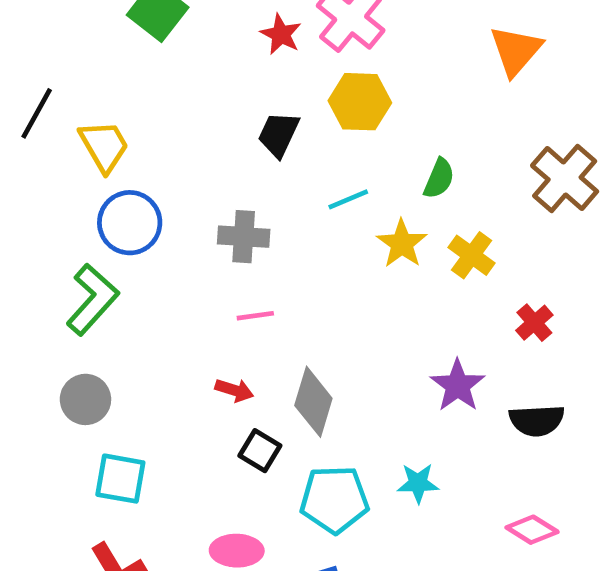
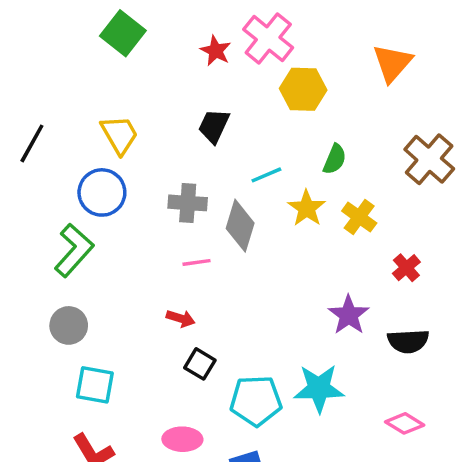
yellow hexagon: (360, 102) -> (303, 89), moved
black line: (37, 113) -> (32, 143), moved
yellow trapezoid: (104, 146) -> (119, 135), moved
gray diamond: (313, 402) -> (240, 226), moved
cyan star: (418, 483) -> (319, 388), size x1.6

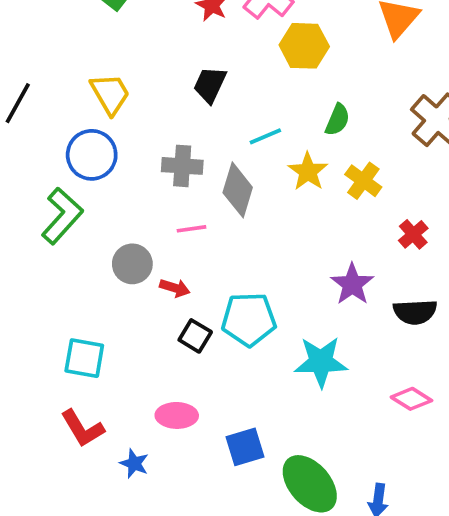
gray circle: (69, 325) -> (132, 264), moved
cyan pentagon: (256, 401) -> (249, 319), moved

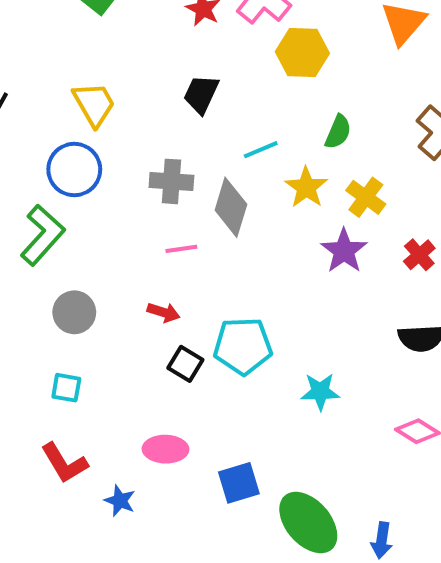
gray circle: (132, 264) -> (74, 312), moved
purple star: (352, 284) -> (344, 251), moved
cyan square: (84, 358) -> (66, 388), size x0.7
cyan star: (321, 362) -> (320, 392), size x0.7

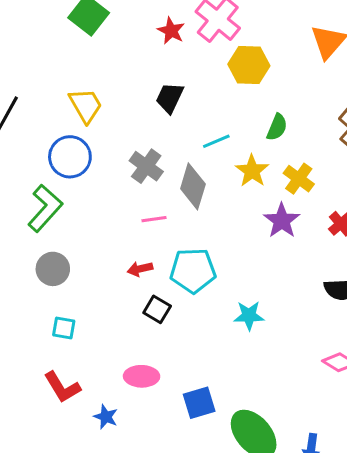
gray cross: (171, 181) -> (146, 166), turned 32
gray circle: (74, 312) -> (53, 269), moved
red arrow: (164, 312) -> (140, 269), turned 150
cyan pentagon: (243, 346) -> (193, 270), moved
cyan star: (320, 392) -> (249, 316), moved

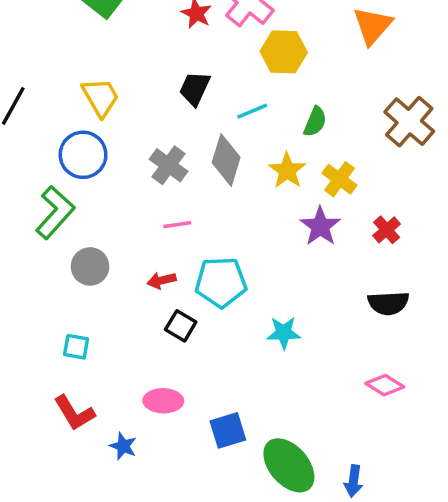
cyan line: (216, 141) -> (252, 111), moved
gray diamond: (193, 186) -> (226, 160), moved
gray circle: (53, 269) -> (90, 266), moved

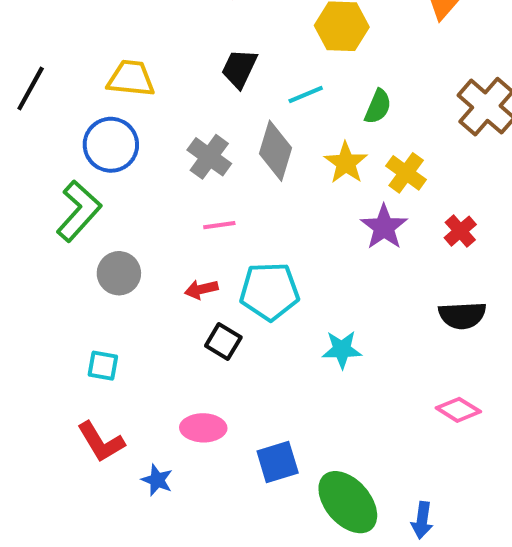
yellow trapezoid: (100, 97) -> (131, 78), turned -54

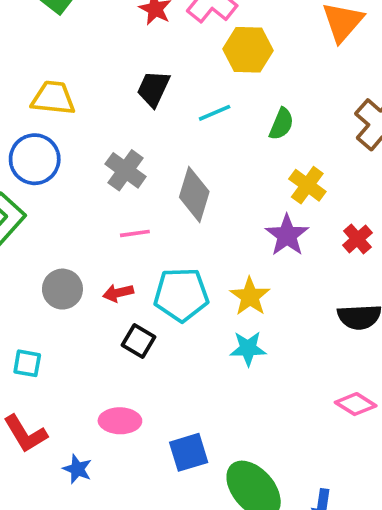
gray diamond: (276, 151) -> (194, 194), moved
yellow star: (346, 163) -> (250, 296), moved
gray circle: (119, 273) -> (62, 289), moved

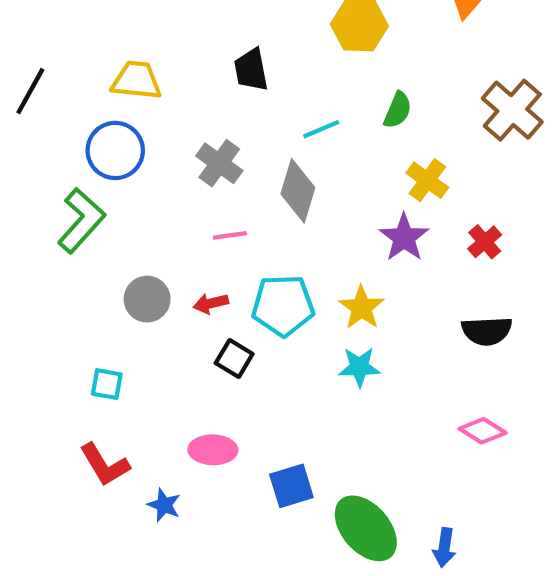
black trapezoid: (153, 89) -> (251, 70), turned -36
cyan line: (215, 113) -> (321, 129), moved

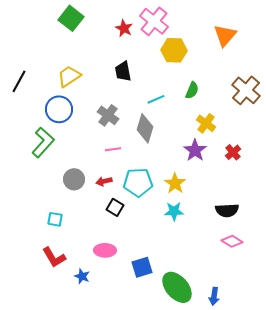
yellow trapezoid: (136, 80) -> (69, 76), turned -40
black semicircle: (487, 331) -> (227, 210), moved

